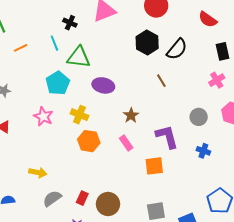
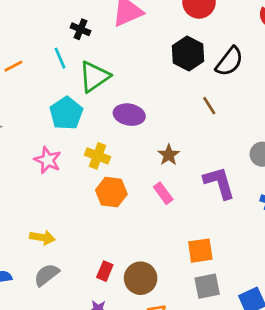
green triangle: (79, 57) -> (94, 77), turned -40
orange square: (154, 166) -> (200, 251), moved
gray semicircle: (52, 198) -> (47, 275), moved

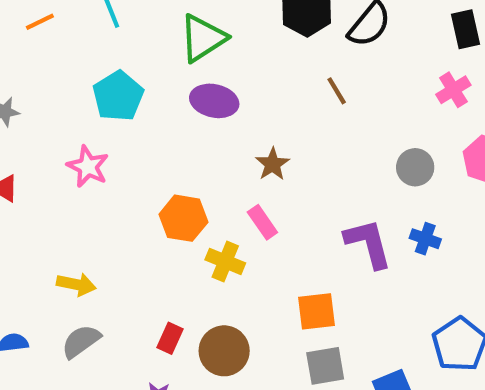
green triangle: (94, 77) -> (203, 38), moved
yellow cross: (98, 156) -> (225, 261), moved
purple L-shape: (219, 183) -> (368, 243), moved

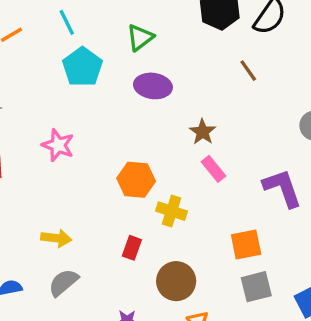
green triangle: (203, 38) -> (140, 37), size x0.7
cyan pentagon: (118, 96) -> (82, 67), moved
pink rectangle: (262, 222) -> (214, 169), moved
red rectangle: (170, 338) -> (132, 248), moved

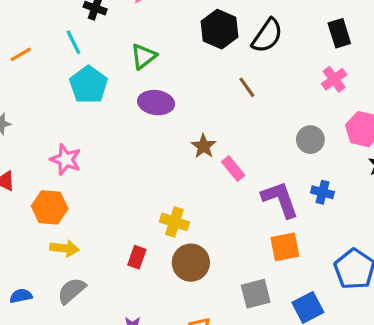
pink rectangle: (214, 169) -> (233, 169), moved
orange hexagon: (136, 180) -> (50, 207), moved
orange square: (246, 245) -> (285, 247), moved
brown circle: (176, 281) -> (191, 263), moved

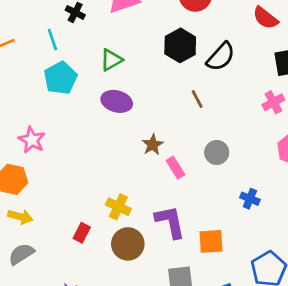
gray circle: (310, 140) -> (217, 153), moved
purple L-shape: (280, 199) -> (170, 222), moved

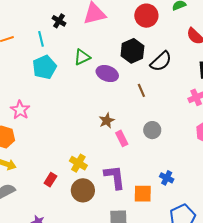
purple ellipse: (117, 101) -> (107, 74), moved
blue cross: (250, 199) -> (167, 178), moved

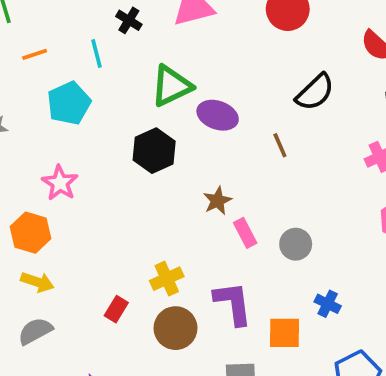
black hexagon: (132, 51) -> (154, 151), moved
green triangle: (82, 57) -> (172, 86), size x1.4
cyan pentagon: (44, 67) -> (69, 103), moved
gray circle: (152, 130) -> (296, 244), moved
yellow cross: (78, 163) -> (167, 279), turned 36

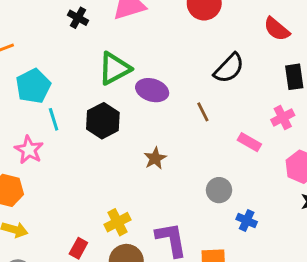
cyan line: (97, 53) -> (54, 119), moved
pink rectangle: (245, 233) -> (249, 142), moved, turned -30
blue cross: (328, 304) -> (247, 220), moved

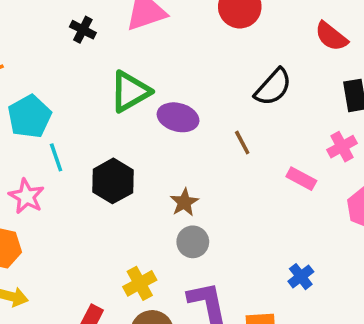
black hexagon: (103, 121) -> (113, 181), moved
gray circle: (219, 190) -> (193, 242), moved
blue cross: (247, 220) -> (301, 277), turned 30

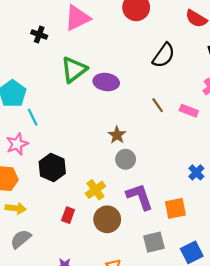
brown line: (242, 142) -> (158, 105), moved
black hexagon: (113, 181) -> (52, 168), moved
pink star: (26, 196) -> (17, 144), turned 30

